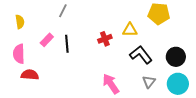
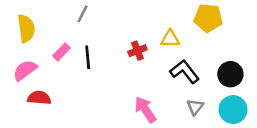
yellow semicircle: (20, 22) -> (26, 28), size x1.5
pink semicircle: (19, 54) -> (25, 70), turned 54

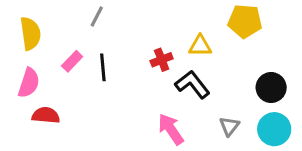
pink semicircle: (25, 70) -> (29, 83), turned 145
black L-shape: (185, 72) -> (192, 84), moved

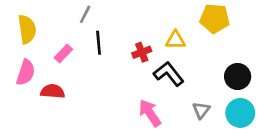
black line: (103, 67) -> (99, 43), moved
red semicircle: (46, 115) -> (53, 91), moved

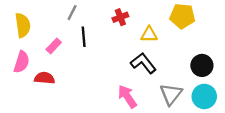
red cross: (142, 52) -> (120, 17), moved
gray triangle: (201, 110) -> (171, 94), size x1.5

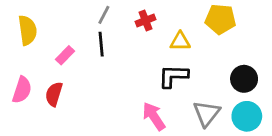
gray line: (72, 13) -> (104, 15), moved
pink semicircle: (22, 62) -> (22, 90), moved
black L-shape: (143, 63) -> (173, 76), turned -50
red semicircle: (45, 78) -> (54, 94), turned -78

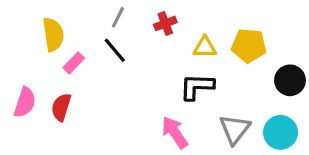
yellow pentagon: (220, 19) -> (249, 46), moved
yellow semicircle: (28, 30) -> (53, 35), moved
black line: (101, 44) -> (115, 50), turned -35
black circle: (244, 79) -> (290, 80), moved

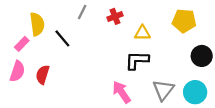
yellow pentagon: (249, 46) -> (184, 21), moved
black line: (115, 50) -> (62, 38), moved
pink rectangle: (74, 63) -> (22, 44), moved

